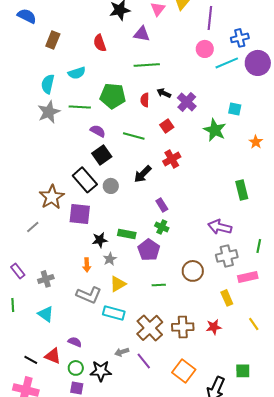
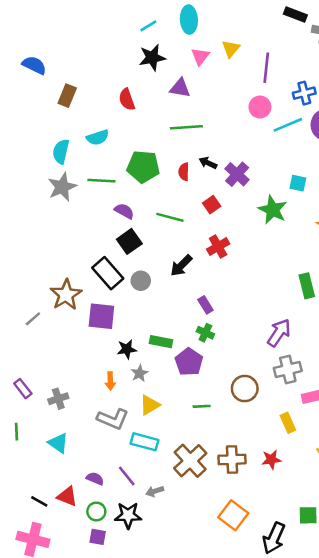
gray line: (33, 227) -> (33, 319), moved
purple arrow: (220, 227) -> (279, 333), turned 110
purple line: (144, 361) -> (127, 476), moved

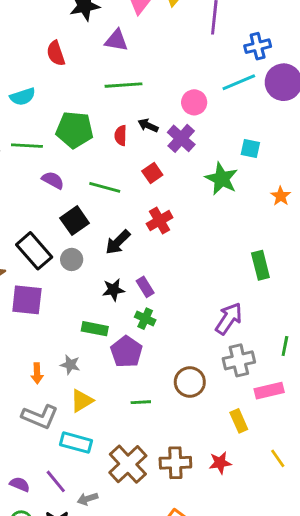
pink circle: (260, 107) -> (194, 102), moved
black square: (129, 241) -> (75, 221), moved
black star: (127, 349) -> (113, 290), moved
gray star: (139, 373) -> (70, 365), turned -30

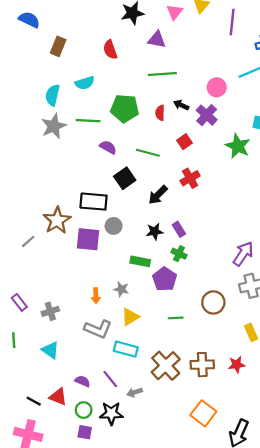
black rectangle: (34, 251) -> (94, 202), turned -44
gray circle: (72, 259) -> (114, 226), moved

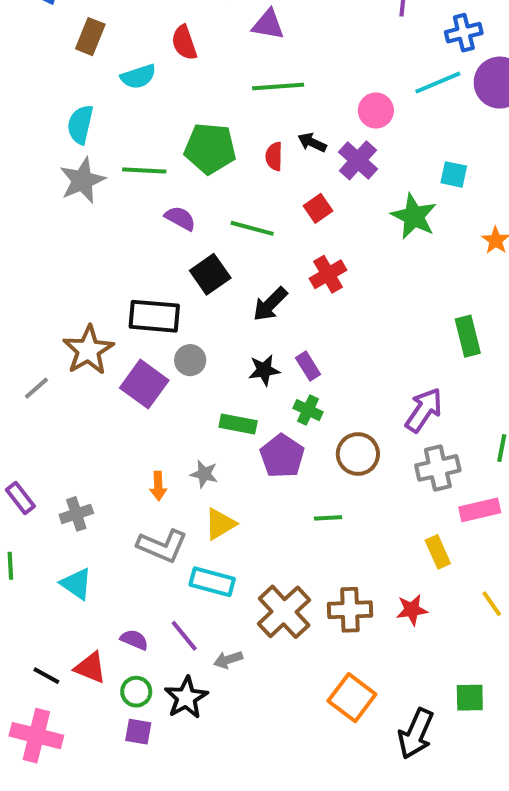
cyan semicircle: (85, 83) -> (138, 77), moved
purple square: (88, 239) -> (144, 384), turned 30
brown circle: (213, 302) -> (358, 454), moved
green line: (176, 318) -> (328, 518), moved
black star: (111, 413) -> (186, 698), turned -30

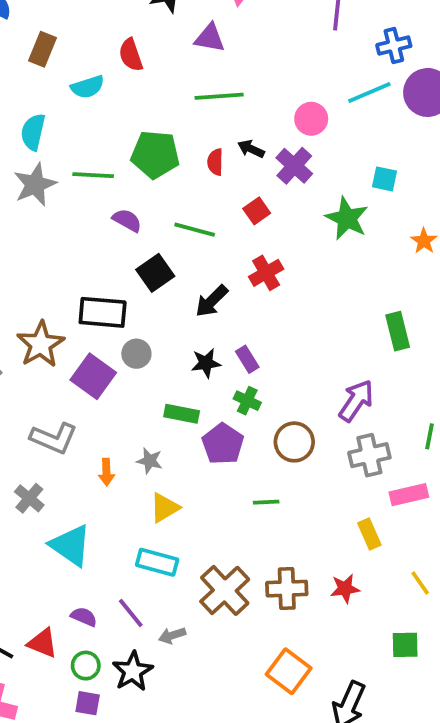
gray cross: (76, 514) -> (29, 498), turned -32
gray L-shape: (162, 546) -> (54, 438), moved
cyan triangle: (76, 584) -> (71, 545), moved, size x1.4
green square: (470, 698) -> (405, 645), moved

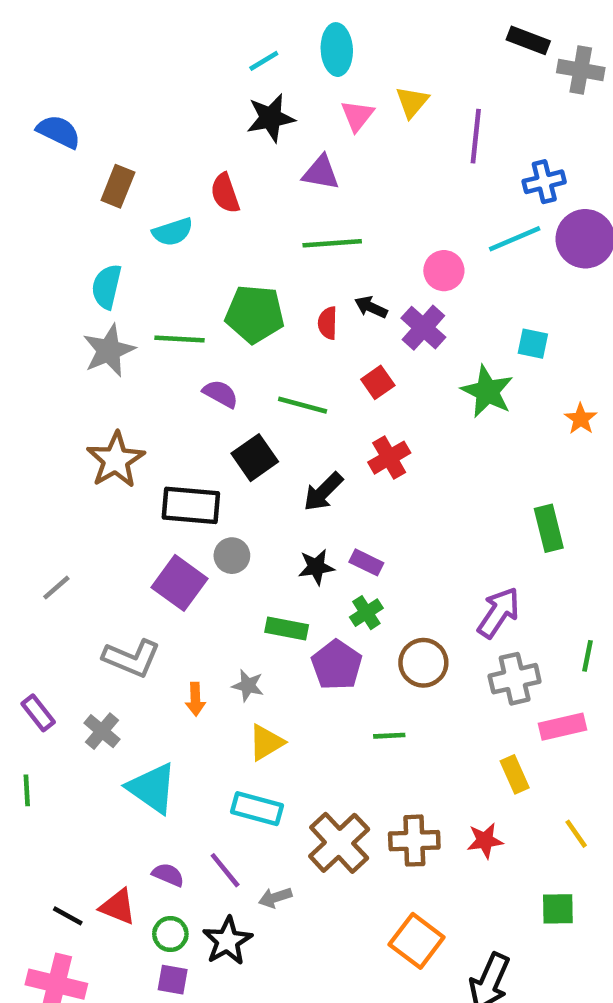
brown star: (41, 344) -> (116, 460), moved
purple rectangle: (247, 359) -> (366, 562), turned -32
green cross: (247, 401) -> (366, 613), turned 32

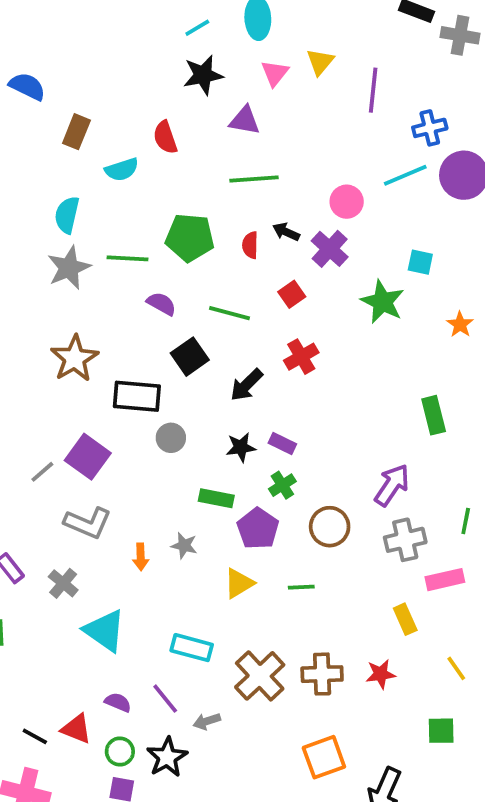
purple square: (179, 583) -> (88, 457), moved
gray line: (56, 588) -> (42, 472), moved
yellow triangle: (266, 743) -> (239, 583), moved
orange square: (417, 941) -> (324, 757), turned 33

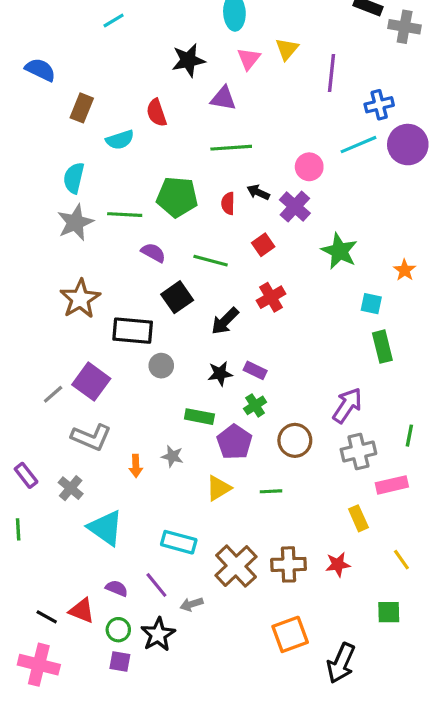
cyan line: (197, 28) -> (114, 20), moved
cyan square: (420, 262) -> (371, 304), moved

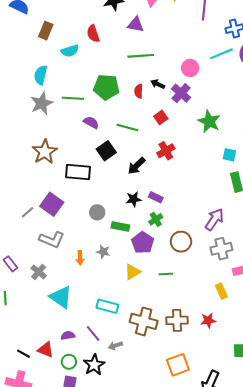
gray circle: (161, 366) -> (97, 212), moved
brown cross: (236, 566) -> (144, 321), turned -32
purple semicircle: (117, 588) -> (68, 336), turned -32

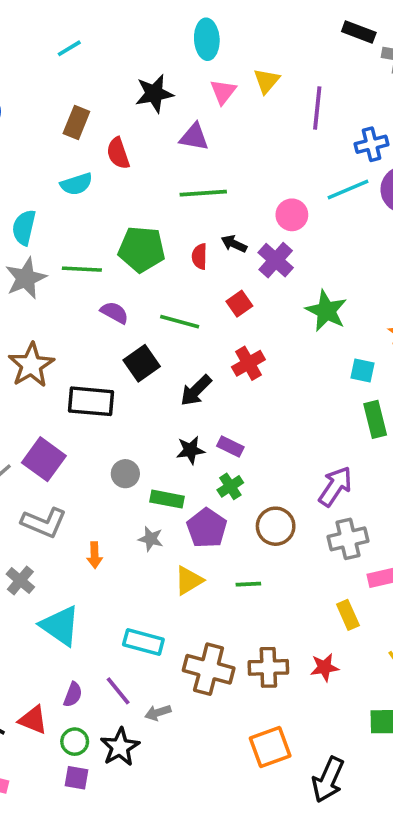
brown rectangle: (46, 31) -> (76, 123), moved
gray star: (103, 252) -> (151, 539), moved
purple semicircle: (68, 336) -> (73, 695), turned 120

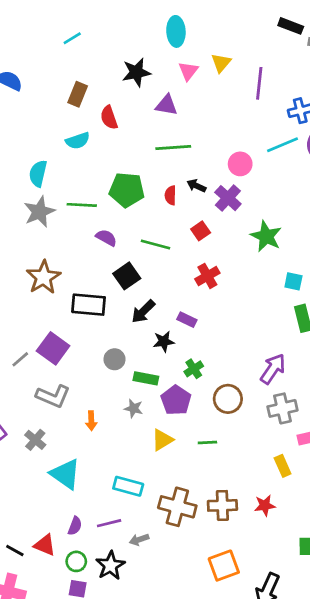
black arrow: (196, 390) -> (143, 311), moved
purple rectangle: (230, 447) -> (187, 320), moved
purple line: (118, 691) -> (109, 523), turned -65

